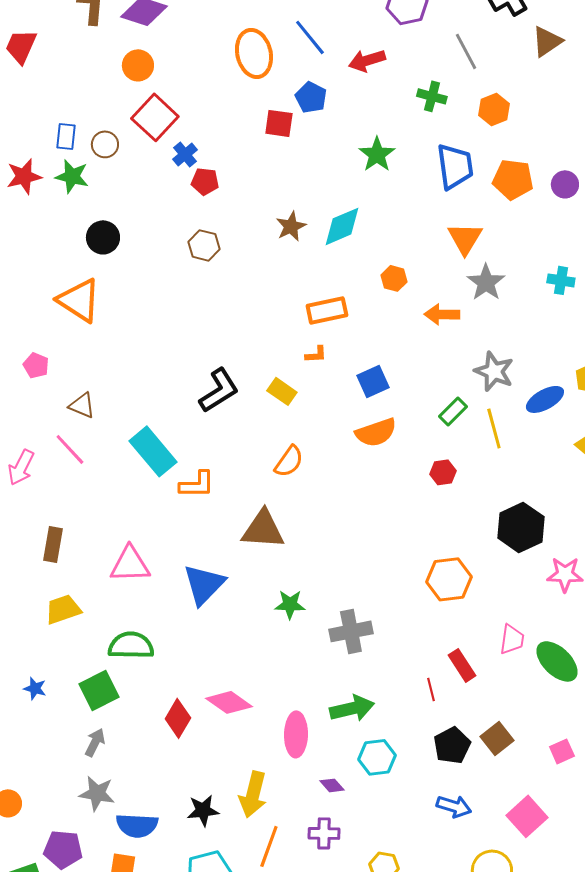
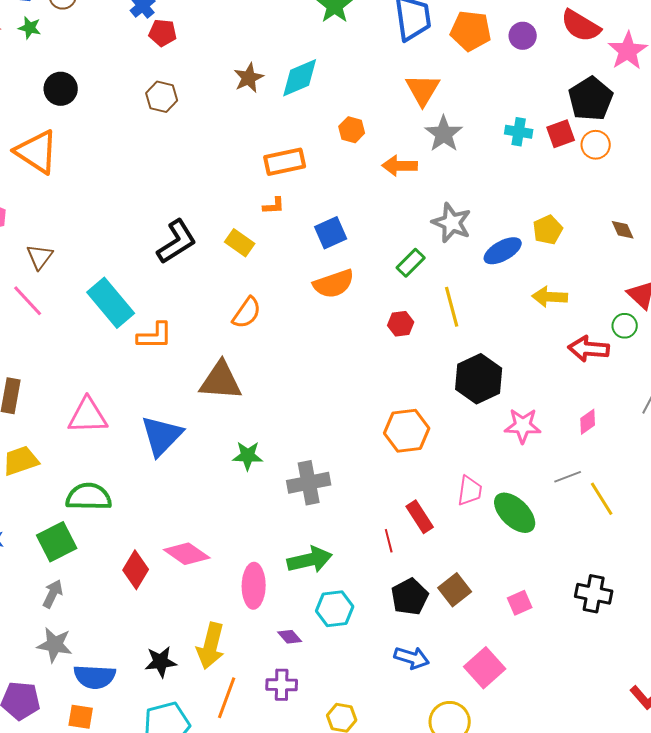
green star: (72, 176) -> (30, 28), size x0.7
brown triangle: (82, 405) -> (40, 257), turned 44
yellow line: (494, 428) -> (452, 307), moved

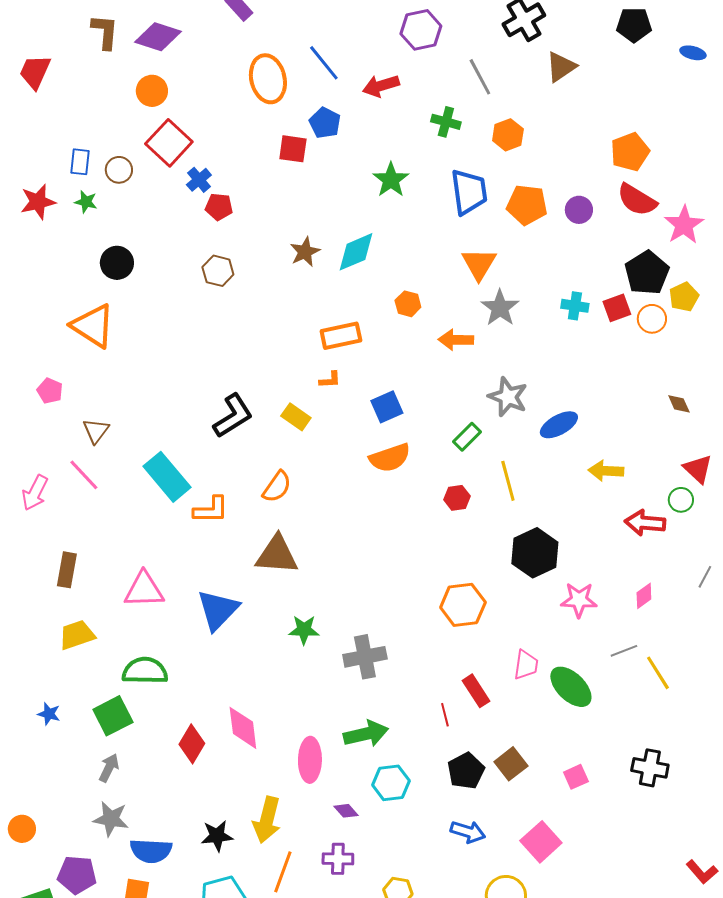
yellow pentagon: (548, 230) -> (684, 297), moved
orange semicircle: (247, 313) -> (277, 487), moved
pink diamond: (187, 554) -> (243, 728), turned 48

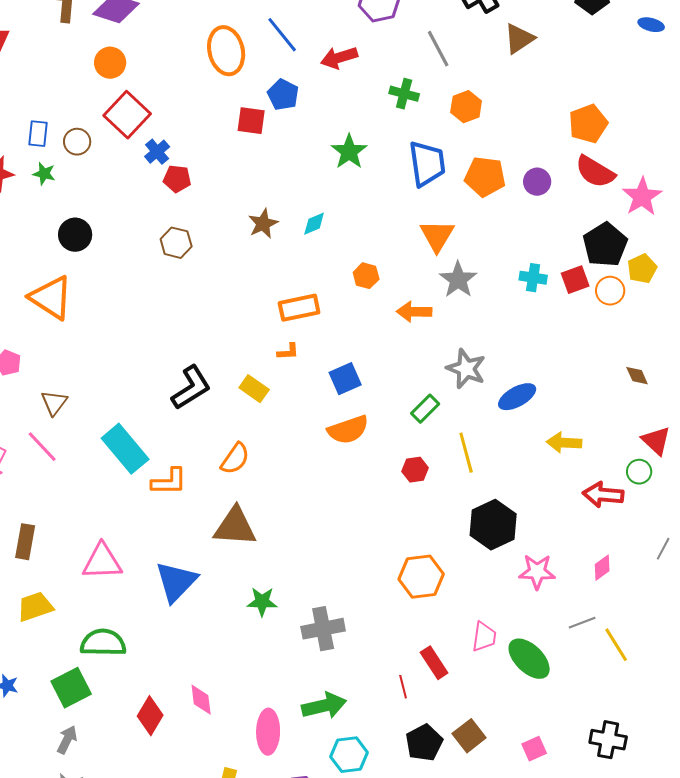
cyan diamond: (356, 252) -> (314, 224), size x0.6
pink diamond: (243, 728) -> (201, 700), size x0.7

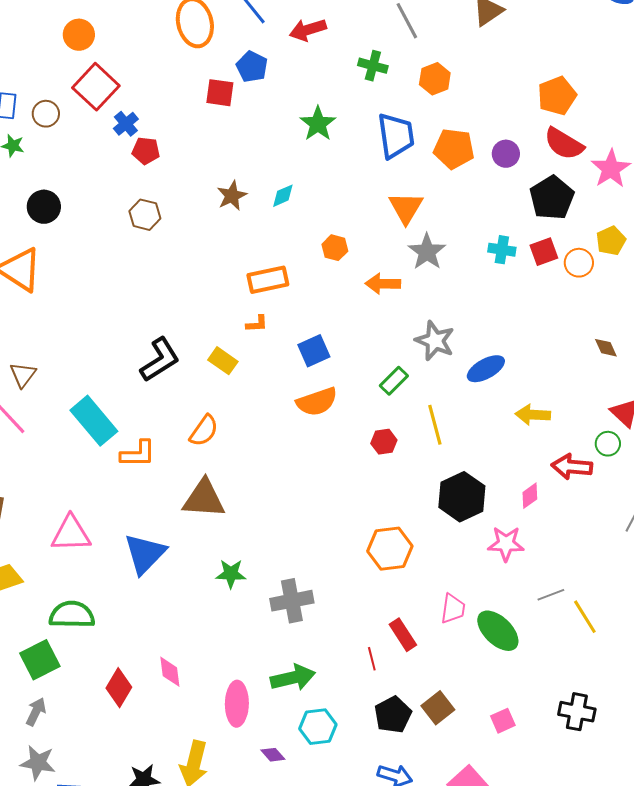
black pentagon: (605, 245) -> (552, 198), moved
pink diamond: (602, 568) -> (530, 496), moved

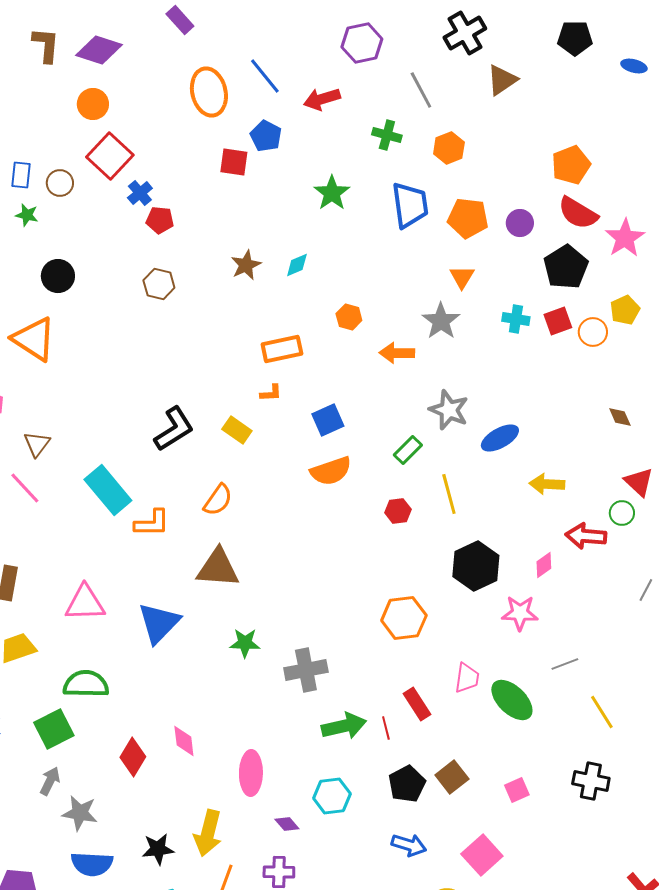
orange triangle: (406, 208) -> (462, 277), moved, size x0.7
yellow line: (585, 617) -> (602, 712), moved
green arrow: (293, 678) -> (344, 726), moved
gray star: (38, 763) -> (80, 813), moved

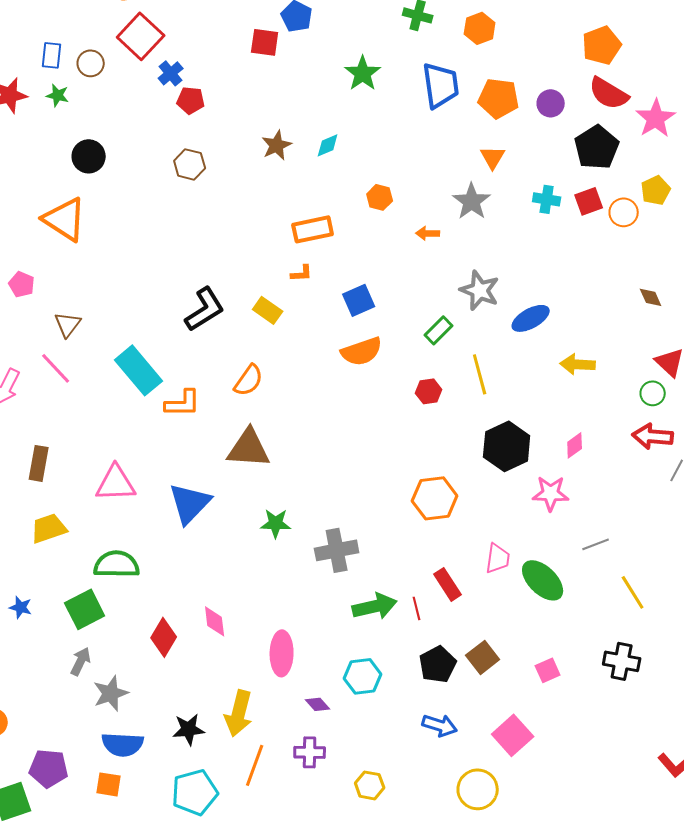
orange arrow: (397, 353) -> (428, 233), size x0.7
red arrow: (586, 536) -> (653, 436), moved
gray star: (80, 813) -> (111, 693), turned -30

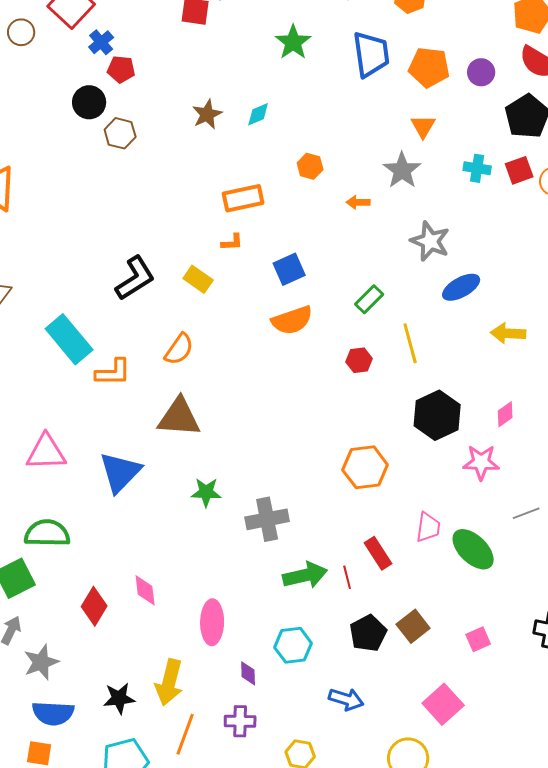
black circle: (89, 156) -> (89, 102), moved
gray star: (480, 290) -> (430, 241), moved
purple diamond: (318, 704) -> (248, 673), turned 40
blue arrow: (440, 725) -> (346, 699), moved

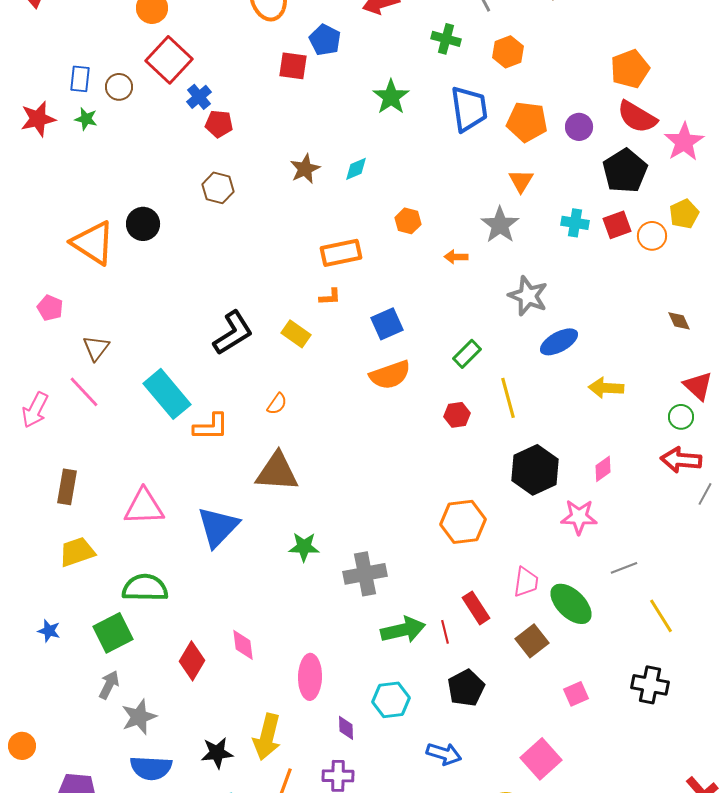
black circle: (89, 102) -> (143, 224), moved
orange semicircle: (179, 349) -> (277, 404), size x0.7
brown square: (413, 626) -> (532, 641), moved

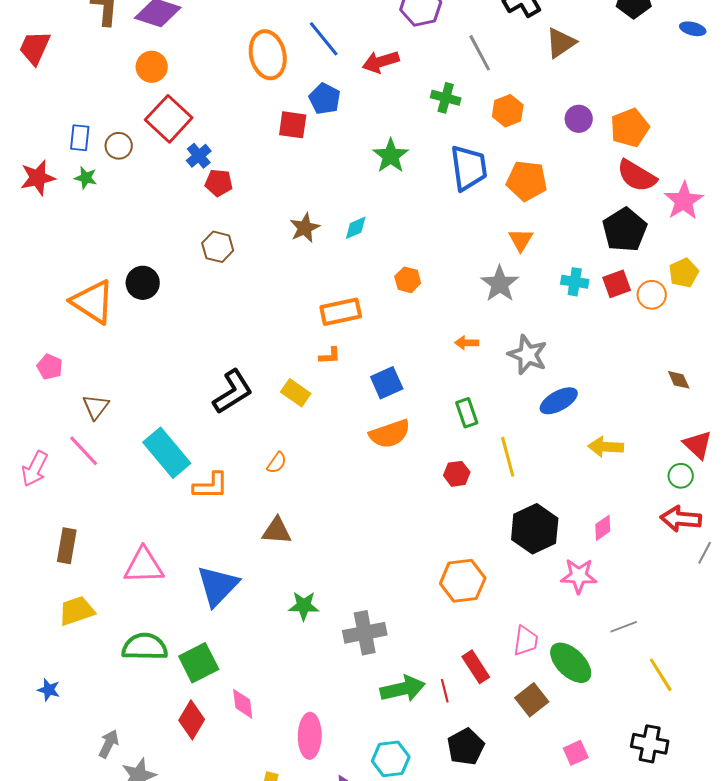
purple circle: (579, 127) -> (579, 119), moved
orange arrow: (456, 257) -> (467, 343), moved
green rectangle: (467, 354) -> (467, 413), turned -64
brown triangle: (277, 472) -> (277, 531), size x0.7
green square: (113, 633) -> (199, 663), moved

